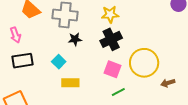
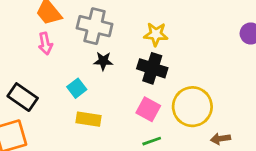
pink arrow: (15, 35) -> (45, 44), moved
black cross: (111, 39) -> (152, 68), turned 35
black rectangle: (23, 61) -> (23, 97), moved, turned 35

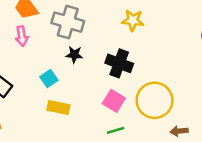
yellow star: (156, 34) -> (133, 20), moved

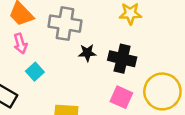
black star: (74, 55) -> (87, 53), moved
cyan square: (49, 78) -> (35, 72), moved

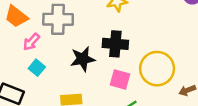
pink arrow: (20, 44) -> (31, 42), moved, turned 66
black star: (87, 53) -> (83, 59), moved, size x1.5

